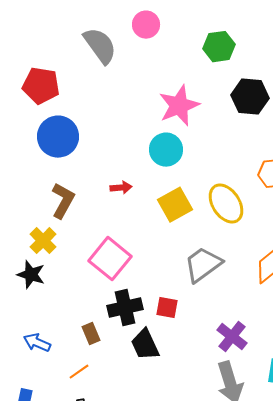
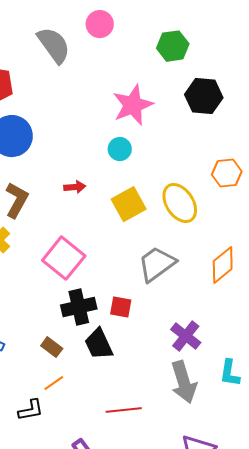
cyan circle: (166, 150) -> (120, 149), size x0.7
brown rectangle: (91, 334) -> (52, 347), moved, turned -30
orange line: (79, 372) -> (54, 383), moved

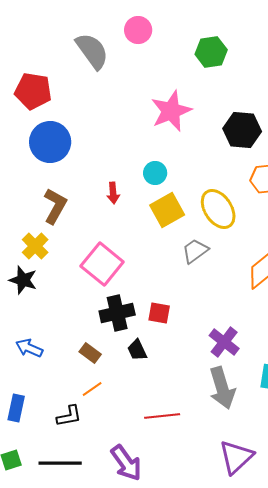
black hexagon: (204, 96) -> (242, 130), moved
cyan circle: (120, 149) -> (155, 173), moved
red arrow: (75, 187) -> (113, 193), turned 90
gray trapezoid: (157, 264) -> (195, 251), moved, size x0.7
black trapezoid: (99, 344) -> (137, 350), size x0.7

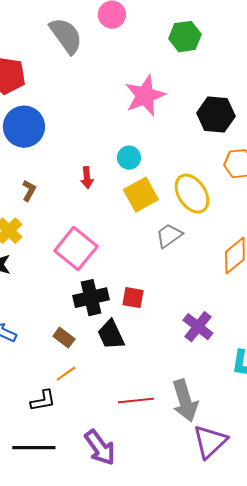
brown L-shape: (55, 206) -> (29, 191), size x0.6
black trapezoid: (137, 350) -> (111, 335), size x1.4
gray arrow: (222, 388) -> (185, 401), moved

